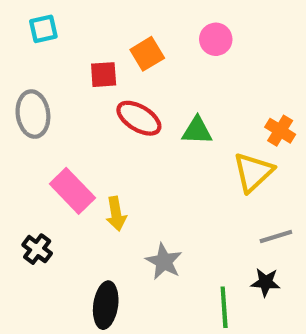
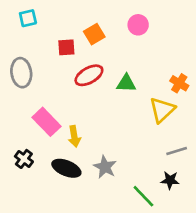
red ellipse: (139, 118) -> (89, 75), turned -60
black ellipse: (106, 305) -> (66, 168), moved, turned -76
green line: (224, 307) -> (143, 196), turned -40

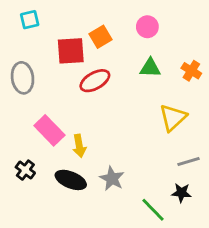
red square: (66, 47) -> (71, 51), size x1.5
green triangle: (126, 83) -> (150, 68), moved
orange cross: (179, 83) -> (191, 71), moved

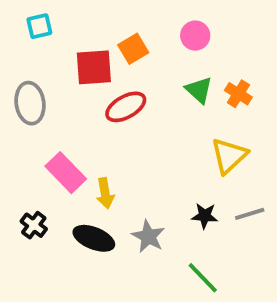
green triangle: (150, 68) -> (199, 90), turned 40
orange cross: (191, 71) -> (238, 94), moved
black star: (181, 193) -> (205, 216), moved

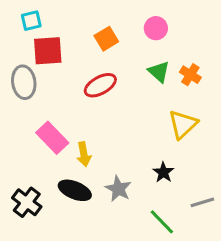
red square: (94, 67) -> (48, 51), moved
gray line: (250, 214) -> (202, 202), moved
black star: (205, 216) -> (163, 172), turned 30
black cross: (34, 225) -> (27, 202), moved, size x1.4

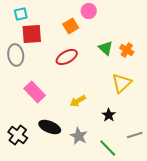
pink circle: (156, 28) -> (89, 11), moved
yellow arrow: (84, 154) -> (78, 101), moved, turned 70
gray star: (118, 189) -> (79, 136), moved

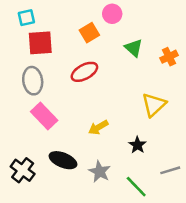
green triangle: (106, 48) -> (134, 48), moved
orange cross: (127, 50) -> (169, 57), moved, turned 32
gray ellipse: (16, 55) -> (33, 81), moved

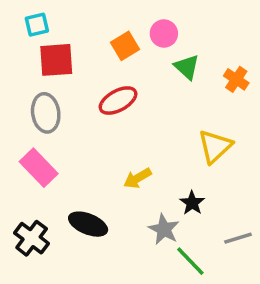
pink circle: (112, 14) -> (164, 33), moved
orange cross: (169, 57) -> (236, 79), turned -30
pink rectangle: (44, 116) -> (39, 168), moved
gray star: (100, 172) -> (164, 229), moved

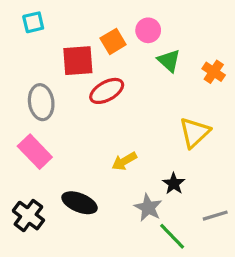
red square: (56, 60) -> (78, 61), moved

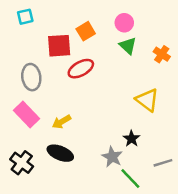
pink circle: (148, 30) -> (124, 23), moved
yellow triangle: (194, 132) -> (147, 100), turned -40
yellow arrow: (124, 161) -> (61, 122), moved

